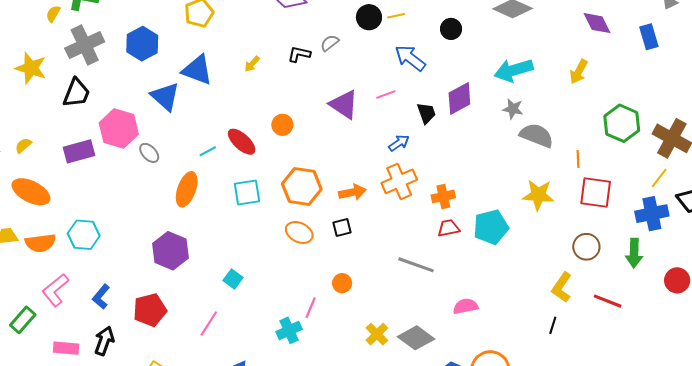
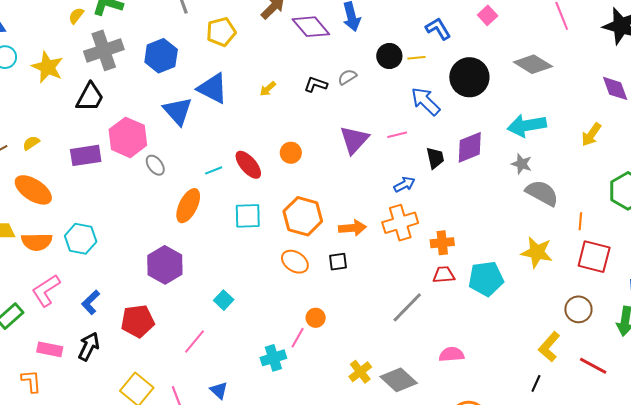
black circle: (451, 29) -> (469, 77), size x1.8
purple triangle: (344, 104) -> (354, 140), turned 32
gray line: (416, 265) -> (407, 307), turned -72
orange circle: (342, 283) -> (316, 318), moved

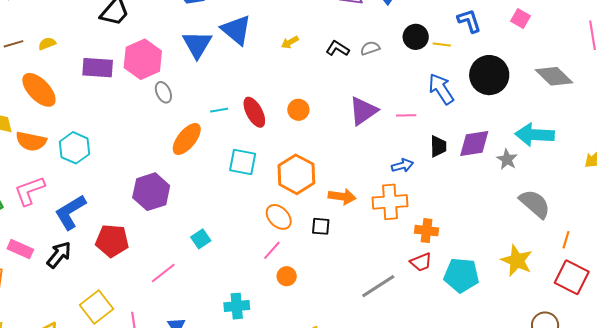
pink square: (488, 15) -> (520, 19), turned -30
gray star: (522, 164) -> (507, 159), moved
red trapezoid: (444, 275) -> (421, 262), turned 150
blue L-shape: (91, 302) -> (70, 212), size x1.5
pink line: (298, 338) -> (272, 250), moved

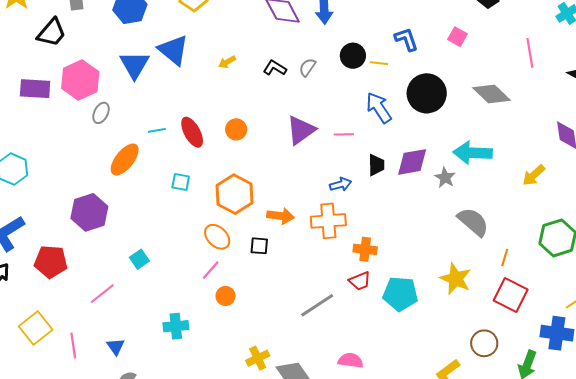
gray semicircle: (370, 48) -> (307, 67), turned -36
gray ellipse: (163, 92) -> (101, 113), turned 50
cyan square: (243, 162) -> (181, 182), size x0.7

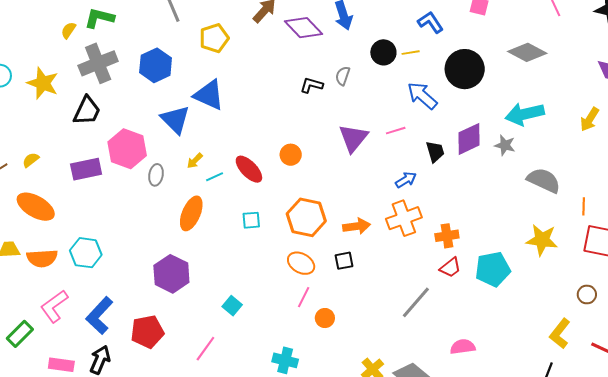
yellow arrow: (227, 62) -> (195, 161), moved
cyan cross: (176, 326) -> (285, 360), turned 35
brown circle: (484, 343) -> (587, 294), size x0.7

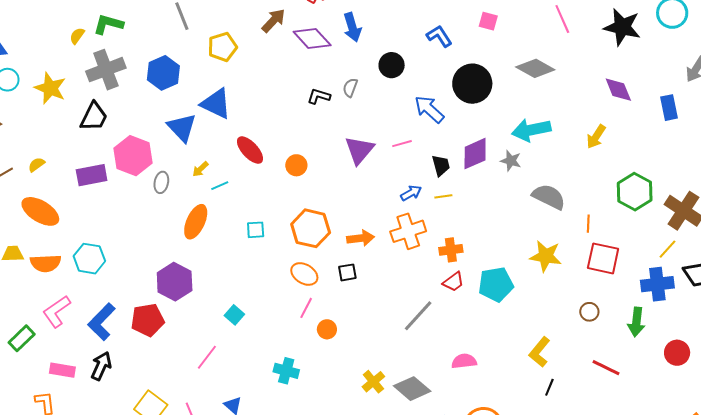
yellow line: (411, 53) -> (443, 196), moved
red ellipse: (249, 169) -> (250, 150), moved
red pentagon: (147, 332) -> (148, 320), moved
yellow L-shape: (560, 334) -> (540, 352), moved

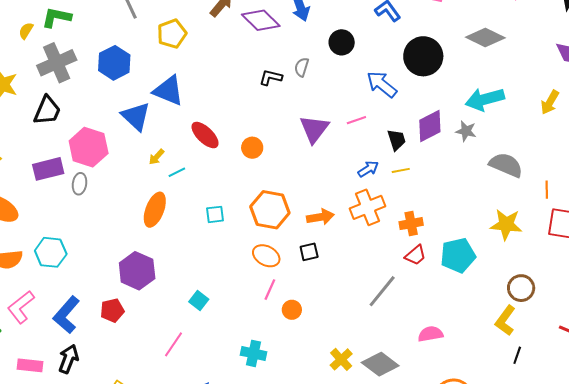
gray ellipse: (161, 182) -> (80, 184), moved
brown circle: (589, 312) -> (521, 288), moved, size x1.4
red pentagon: (148, 320) -> (112, 310), size x0.7

